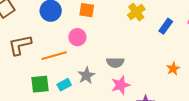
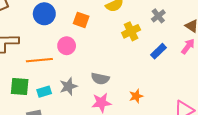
orange star: (173, 69) -> (136, 96), moved

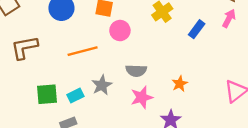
pink circle: (67, 46) -> (120, 31), moved
orange line: (39, 60) -> (83, 51), moved

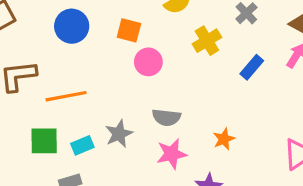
orange line: (83, 51) -> (66, 96), moved

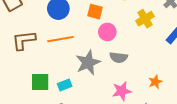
orange line: (66, 96) -> (60, 39), moved
gray semicircle: (166, 117) -> (119, 57), moved
gray star: (119, 134) -> (88, 63), moved, size x1.4

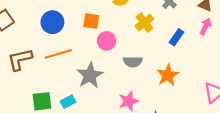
gray semicircle: (119, 57) -> (133, 62), moved
orange star: (155, 82) -> (168, 75), moved, size x1.5

